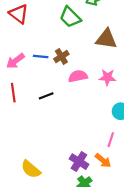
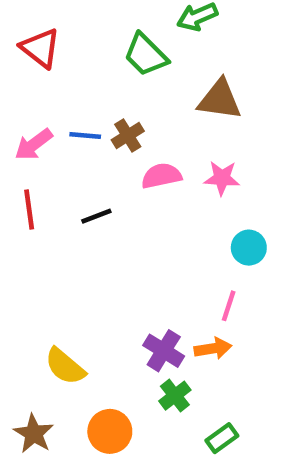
orange arrow: (103, 160) -> (213, 348), turned -49

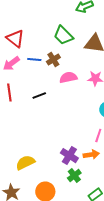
red triangle: (40, 48) -> (15, 39), moved
green trapezoid: (146, 55) -> (63, 36), moved
yellow semicircle: (65, 366) -> (25, 163), turned 114

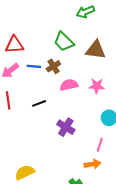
red triangle: (15, 39) -> (14, 45), turned -42
purple cross: (69, 156) -> (66, 127), moved

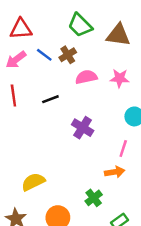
blue line: (34, 66) -> (44, 55), turned 32

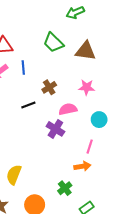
blue line: (44, 55) -> (23, 68), turned 48
brown cross: (68, 55) -> (49, 87), moved
pink semicircle: (86, 77) -> (68, 109), moved
yellow semicircle: (33, 182) -> (14, 175), turned -42

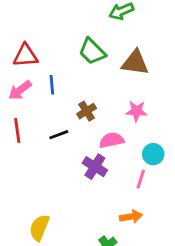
pink line: (90, 147) -> (141, 179), moved

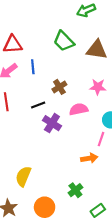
purple cross: (95, 167) -> (52, 123), moved
orange arrow: (131, 217) -> (89, 158), moved

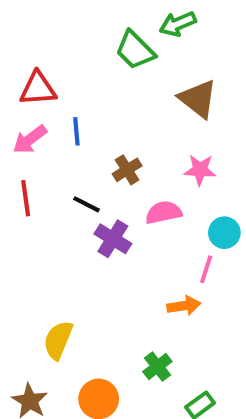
green trapezoid: (64, 41) -> (135, 50), moved
brown triangle: (97, 50) -> (198, 99), turned 30
black line: (38, 105) -> (86, 204), turned 48

